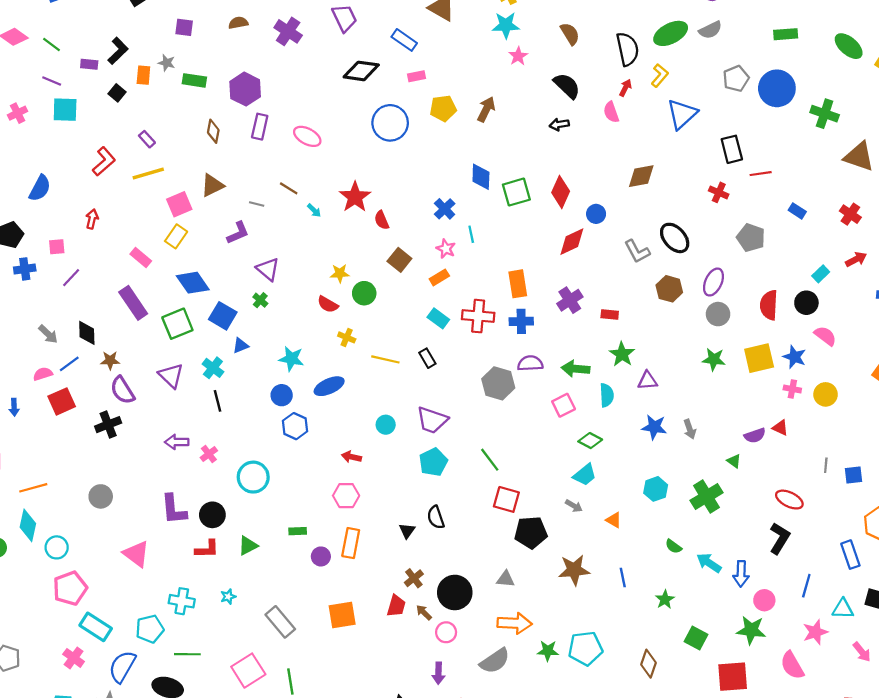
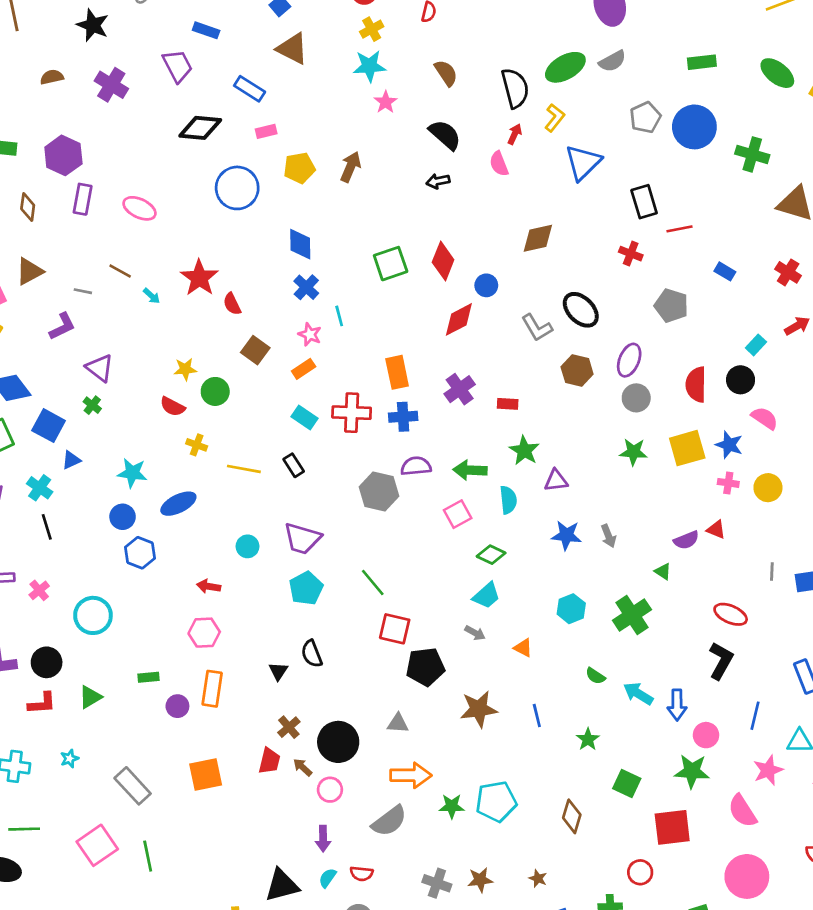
blue diamond: (481, 177) -> (300, 244), moved

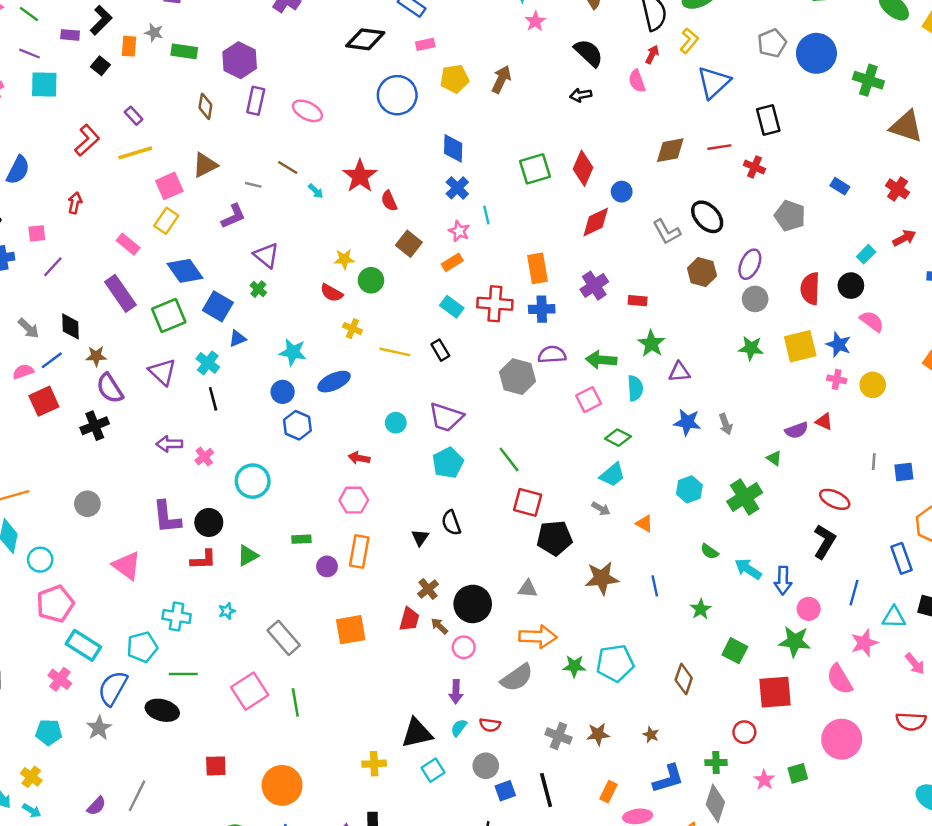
red line: (680, 229) -> (719, 147), moved

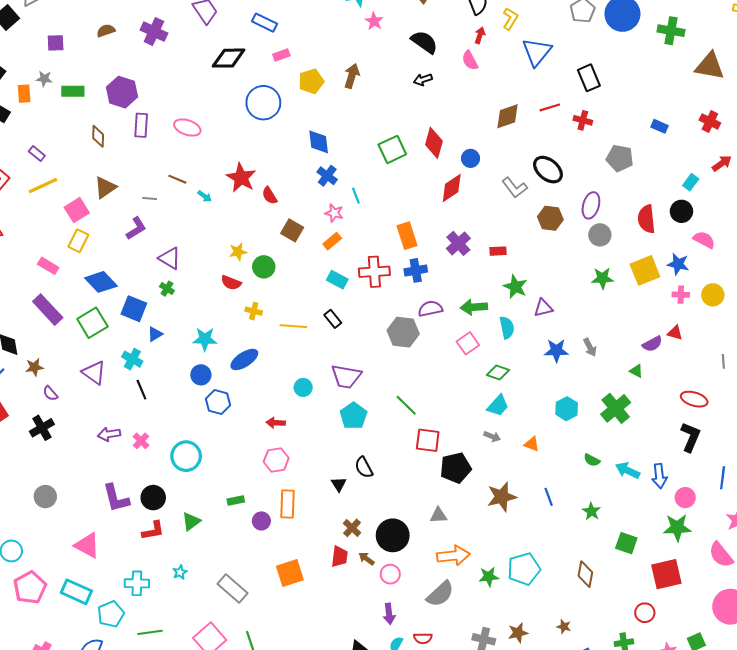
purple semicircle: (110, 388) -> (50, 393), size x0.6
cyan rectangle: (83, 645) -> (76, 592), moved

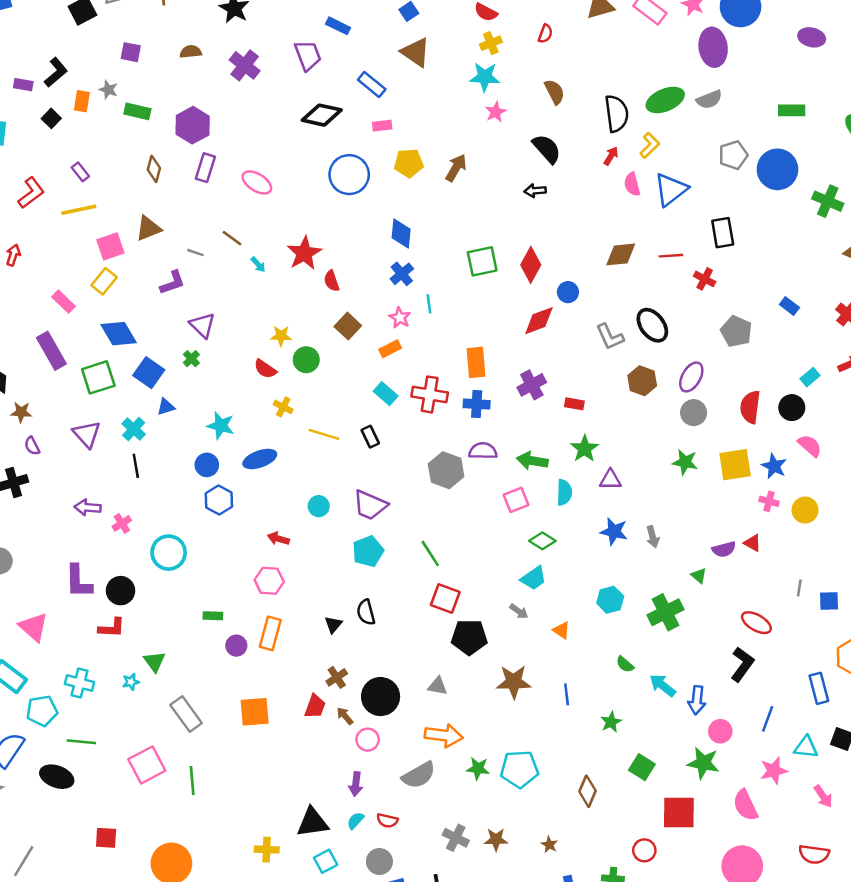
pink semicircle: (470, 60) -> (632, 184), moved
green triangle: (191, 521) -> (154, 662), moved, turned -42

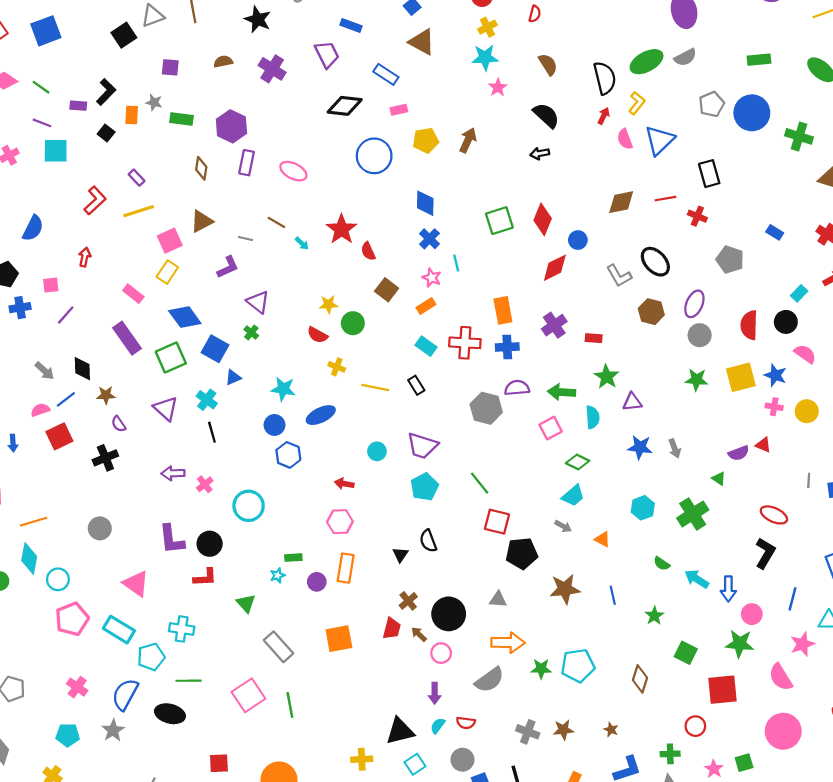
cyan star: (131, 682) -> (278, 575), moved

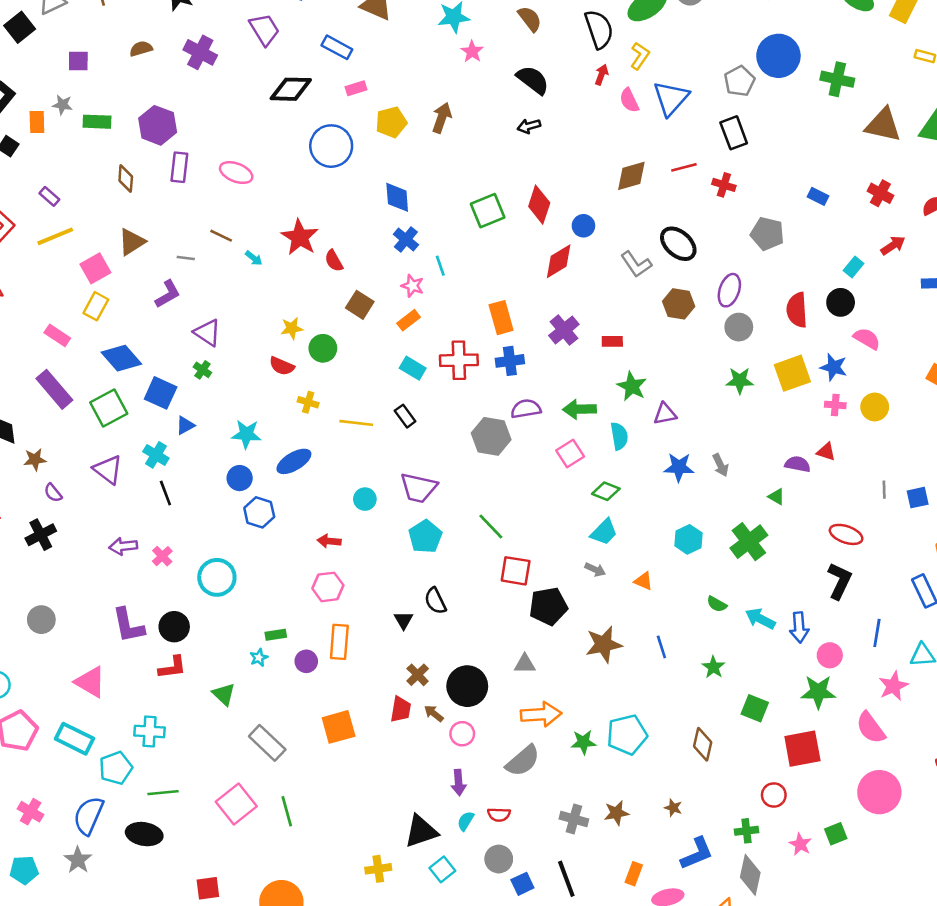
gray pentagon: (712, 104) -> (740, 81), moved
purple semicircle: (739, 453) -> (798, 464), turned -144

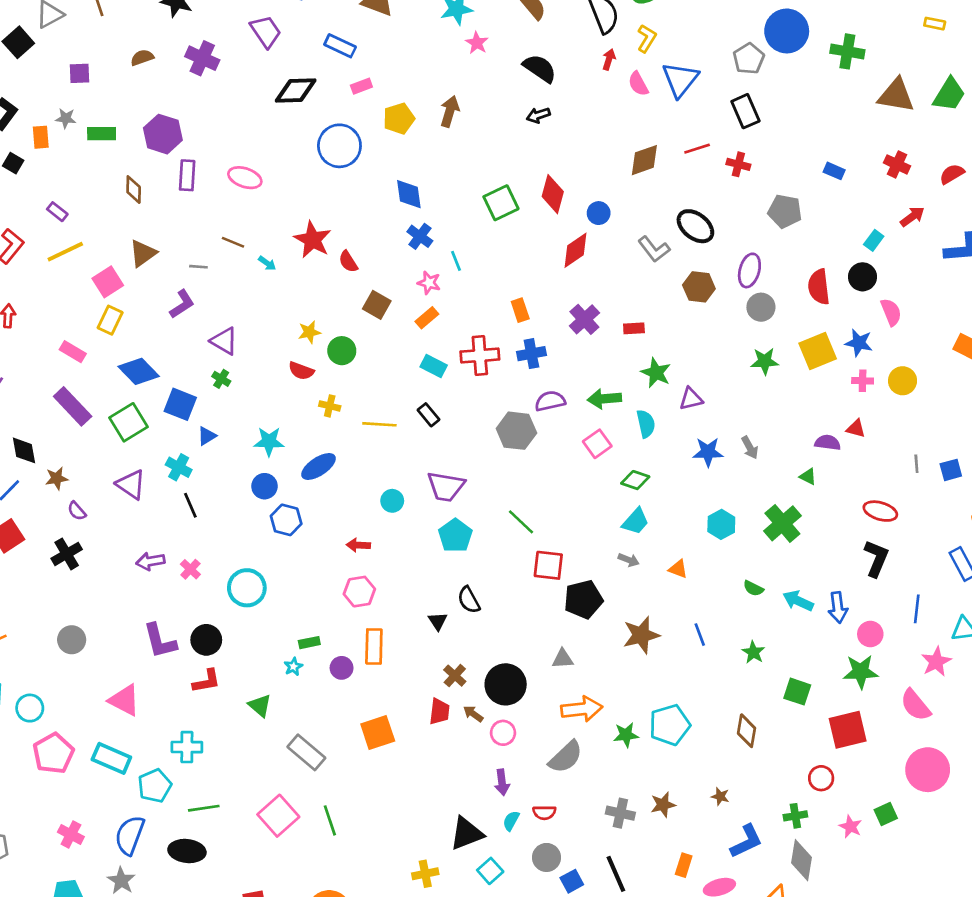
orange rectangle: (501, 318) -> (520, 310), size x0.7
pink semicircle: (867, 339) -> (891, 312), turned 40

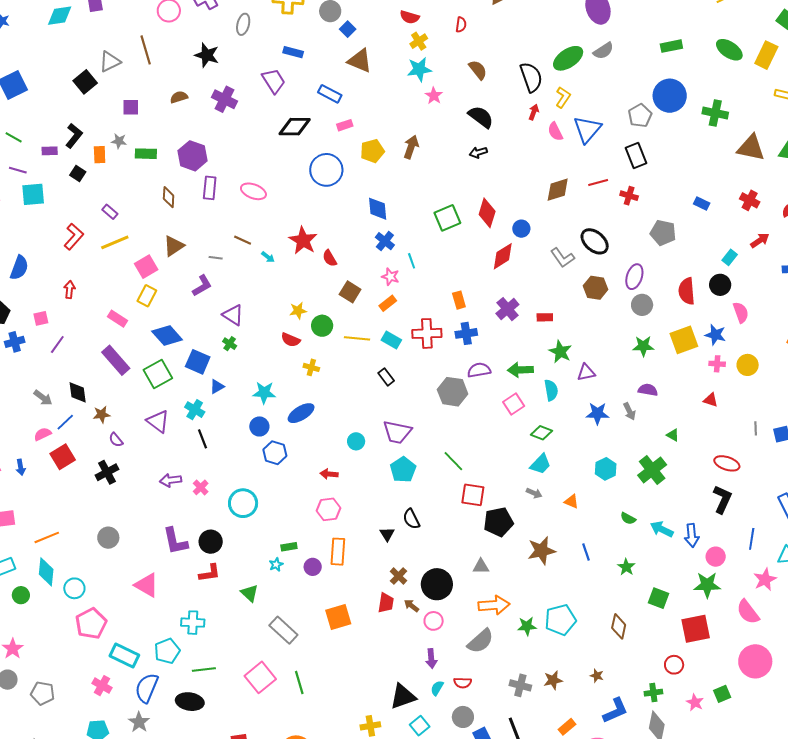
yellow line: (379, 424) -> (357, 338), moved
purple semicircle: (828, 443) -> (648, 390), moved
cyan rectangle: (111, 758) -> (124, 656), moved
orange rectangle: (684, 865) -> (567, 727), turned 30

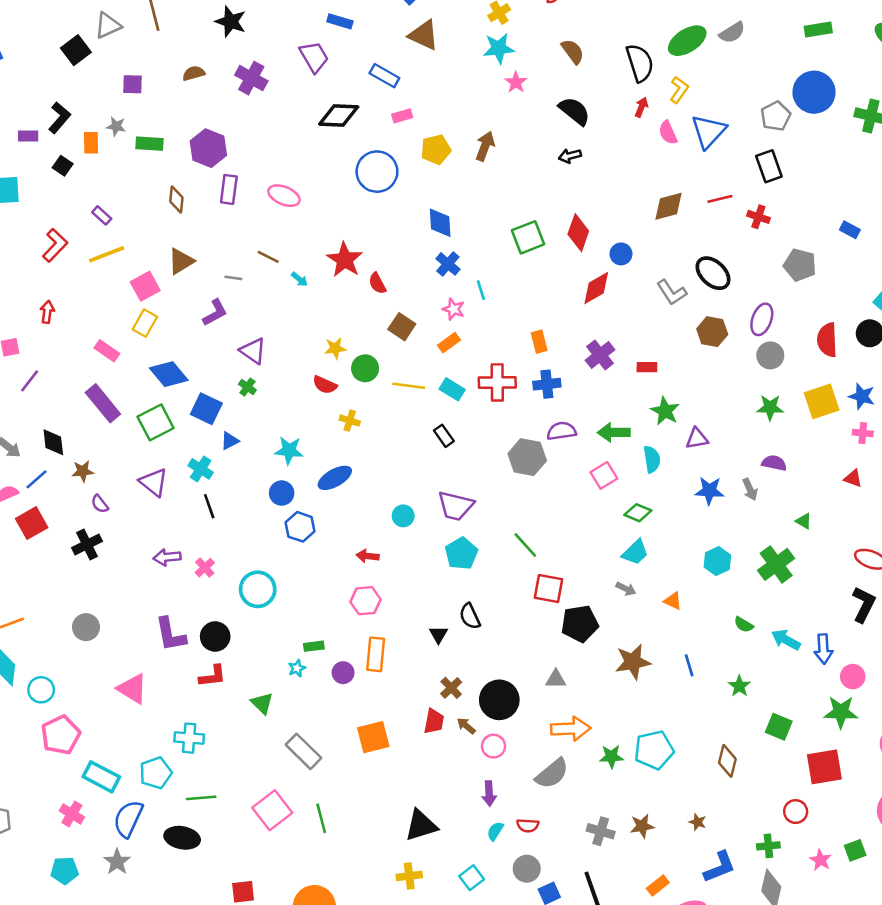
black triangle: (403, 696) -> (421, 825), moved

